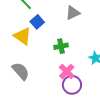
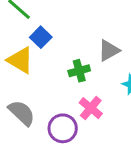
gray triangle: (73, 13) -> (109, 50), moved
purple circle: (72, 85) -> (63, 128), moved

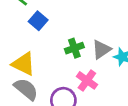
gray triangle: (109, 50) -> (101, 49), moved
yellow triangle: (20, 60) -> (24, 64), moved

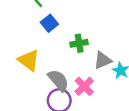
green cross: (74, 48) -> (79, 43), moved
gray semicircle: (26, 89) -> (58, 80), moved

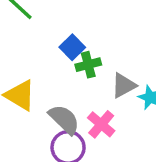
blue square: (49, 23) -> (72, 47), moved

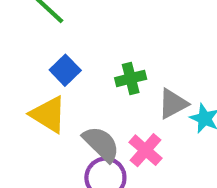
blue square: (72, 47) -> (65, 70), moved

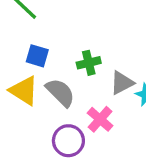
blue square: (65, 70) -> (37, 56), turned -30
gray semicircle: (101, 144) -> (60, 93), moved

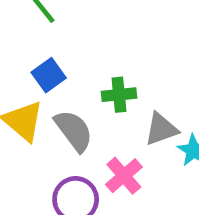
blue square: (37, 56) -> (49, 75), turned 30

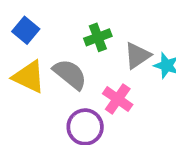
blue square: (49, 75) -> (26, 30), moved

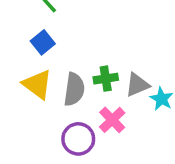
green cross: (98, 37) -> (106, 79), moved
gray semicircle: (70, 74) -> (74, 89), turned 48

